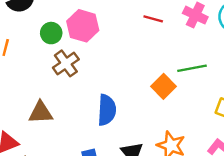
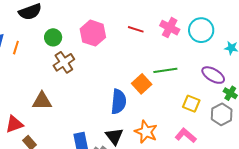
pink hexagon: (83, 26) -> (93, 33), moved
blue semicircle: (107, 110) -> (119, 102), moved

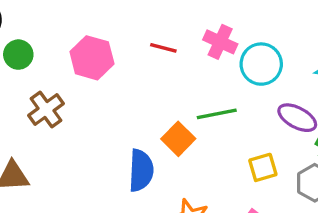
cyan circle: (201, 30) -> (261, 64), moved
green circle: (53, 37) -> (18, 55), moved
yellow square: (191, 104) -> (263, 167), turned -36

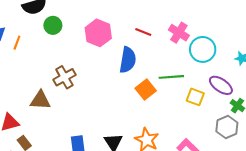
brown cross: (46, 110) -> (64, 77), moved
yellow square: (263, 167) -> (195, 97), moved, turned 30
blue semicircle: (141, 170) -> (128, 60), moved

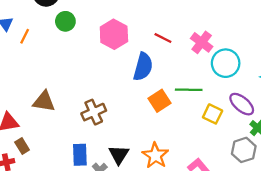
brown cross: (64, 77) -> (94, 112), moved

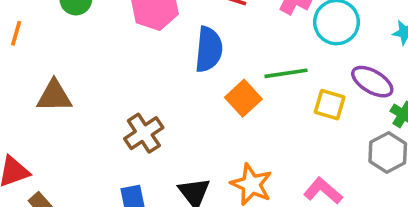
brown triangle: (44, 101) -> (54, 96), moved

